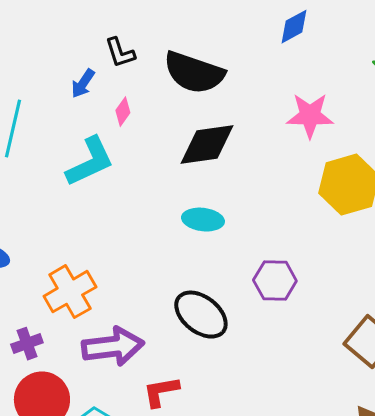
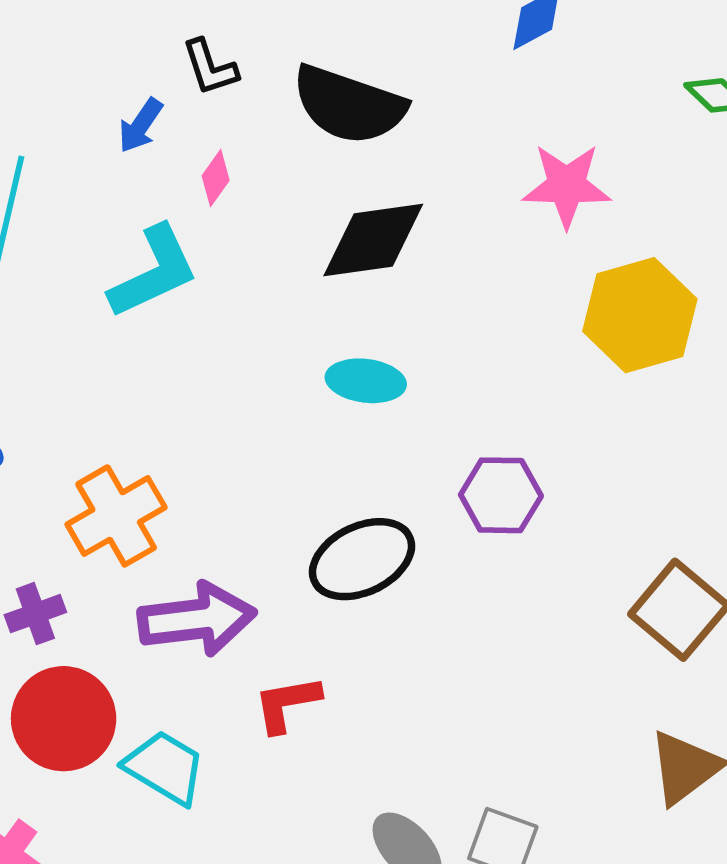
black ellipse: (201, 315) -> (362, 559), turned -64

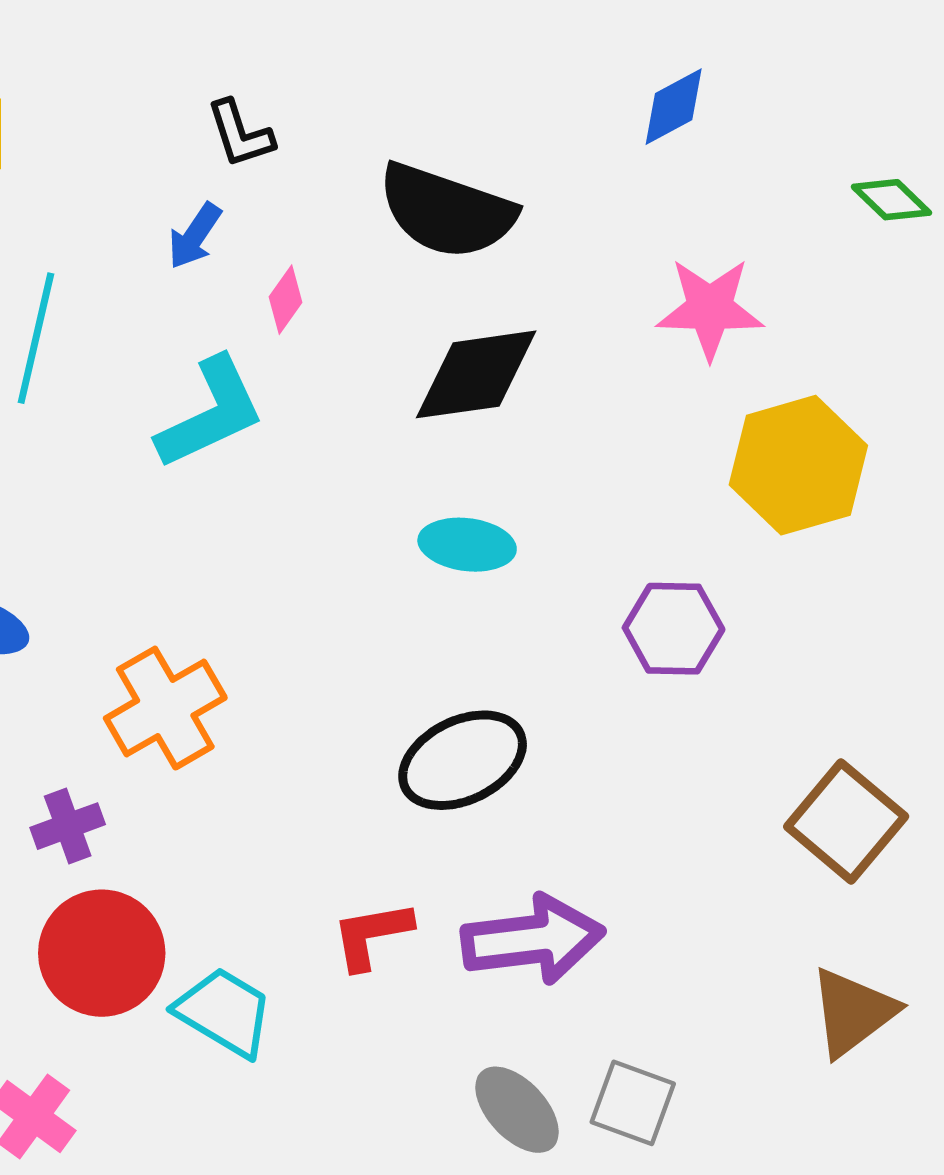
black L-shape: (210, 67) -> (240, 134), moved
purple hexagon: (501, 495) -> (674, 629), moved
purple arrow: (197, 619) -> (533, 939), moved

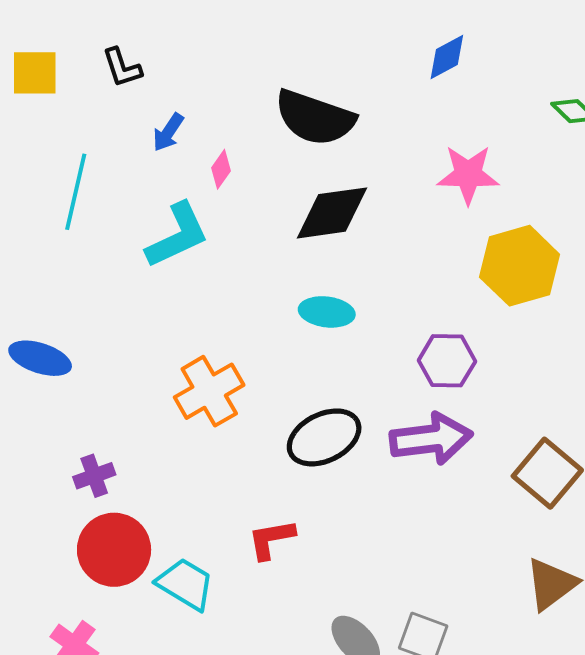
black L-shape: (240, 134) -> (122, 68), moved
orange cross: (165, 708) -> (209, 391), moved
purple arrow: (533, 939) -> (431, 439), moved

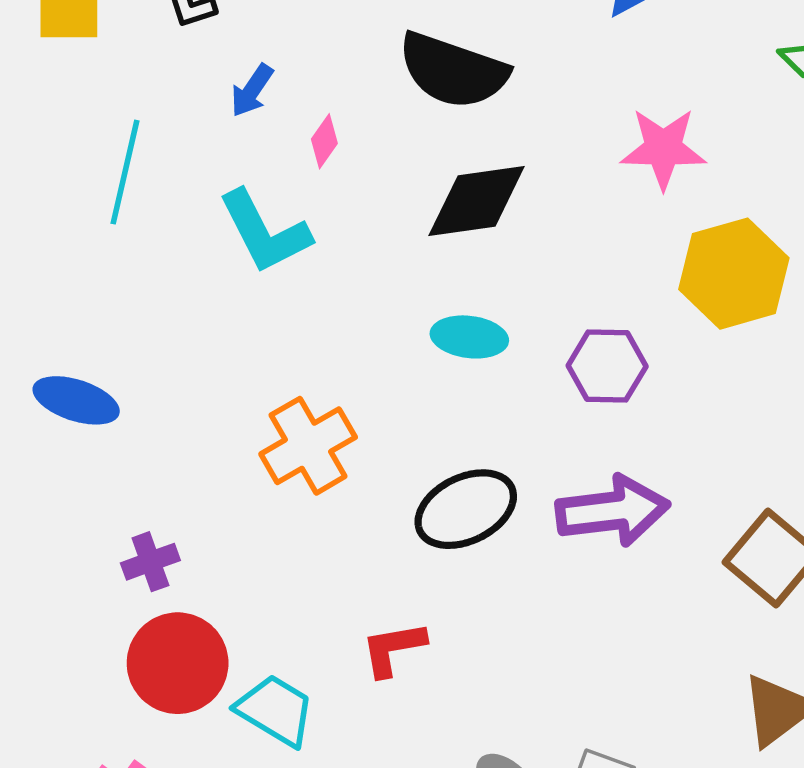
cyan L-shape: (177, 235) -> (265, 232), turned 88
purple hexagon: (447, 361) -> (607, 366), moved

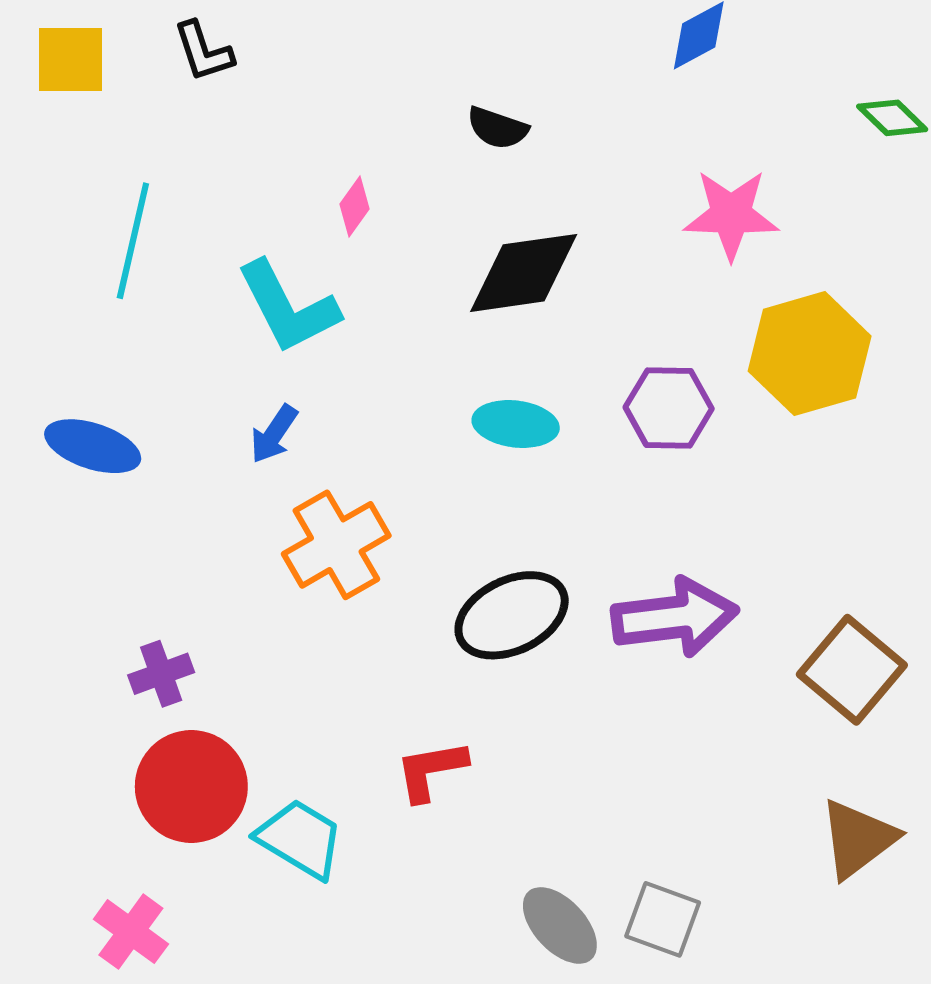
black semicircle: (453, 71) -> (497, 128), size x0.5
blue arrow: (252, 90) -> (274, 434), moved
purple hexagon: (607, 366) -> (669, 408), moved
blue ellipse: (76, 400) -> (93, 446), moved

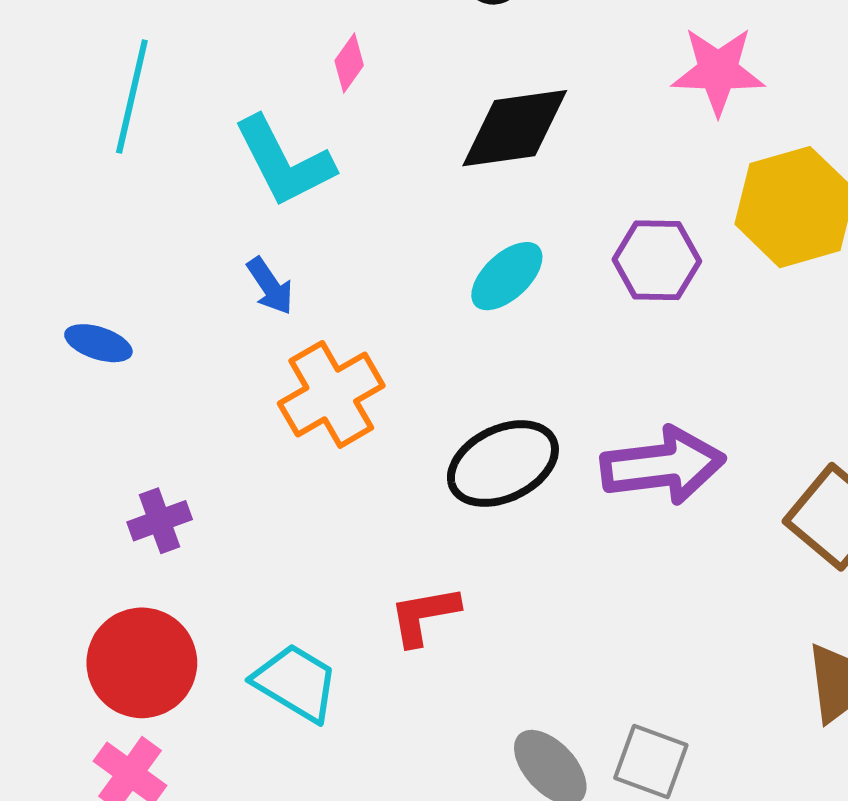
cyan ellipse: (516, 424) -> (507, 276), turned -50
blue arrow: (274, 434) -> (270, 286), turned -68
blue ellipse: (93, 446) -> (98, 343), moved, size x0.7
red circle: (191, 787) -> (142, 663), moved

